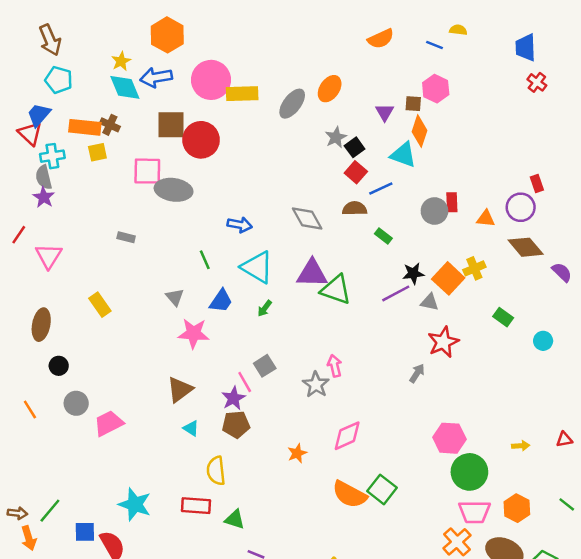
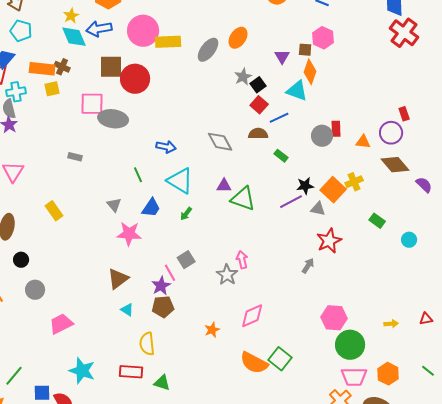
red cross: (537, 82) -> (404, 33), size x1.8
purple triangle: (312, 273) -> (224, 186), size x0.6
pink trapezoid: (109, 423) -> (61, 324), moved

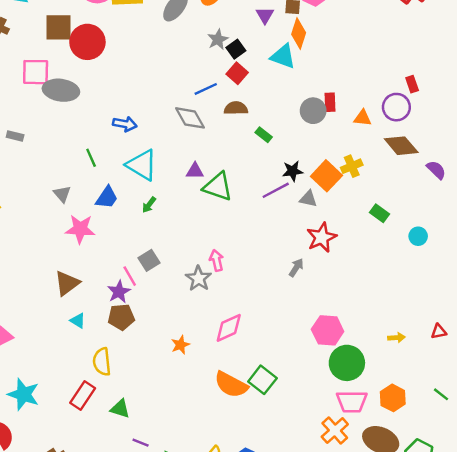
blue line: (279, 118) -> (206, 89), moved
red rectangle: (131, 372) -> (83, 395), turned -60

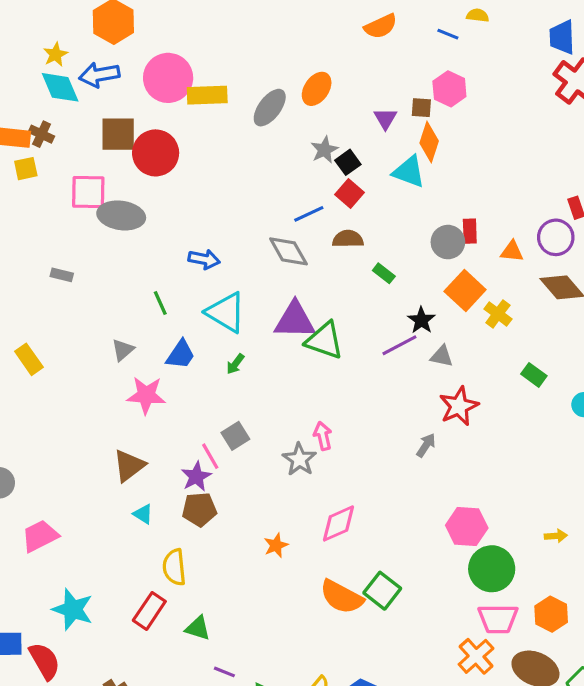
yellow cross: (352, 166) -> (498, 314), turned -30
purple triangle: (195, 171) -> (295, 320), size x1.8
black star: (293, 171) -> (421, 320), turned -30
orange square: (326, 176) -> (465, 291), moved
gray triangle: (62, 194) -> (123, 350), turned 30

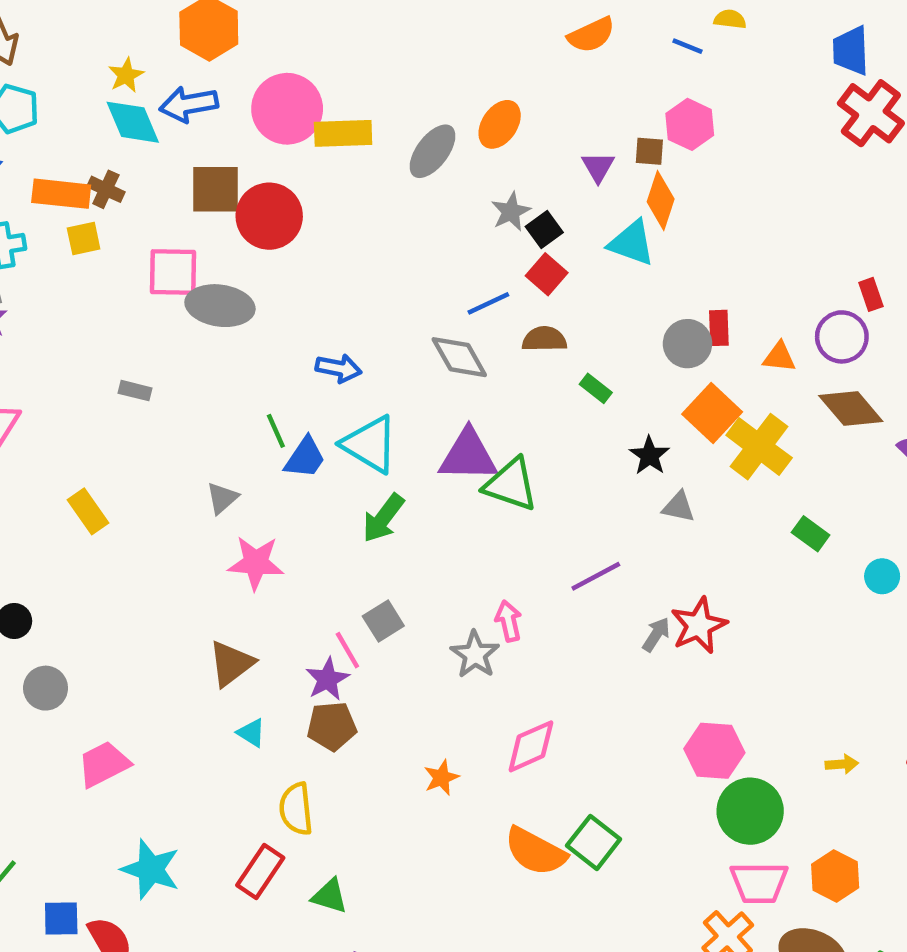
yellow cross: (498, 314) -> (759, 447), size x1.6
purple line: (399, 345) -> (596, 576), moved
blue trapezoid: (181, 355) -> (305, 458), moved
green arrow: (235, 364) -> (383, 518), size x1.6
red star: (459, 406) -> (699, 625), moved

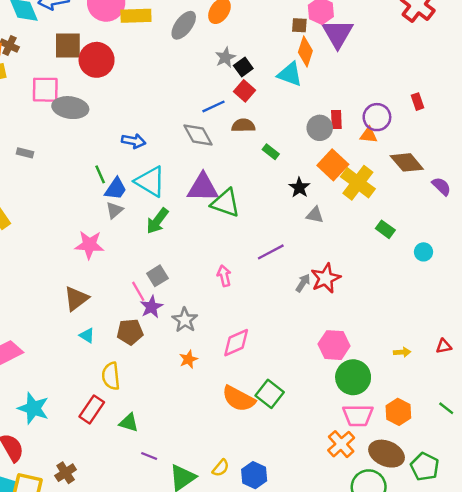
purple triangle: (598, 167) -> (338, 34), moved, size x1.8
purple circle: (842, 337) -> (377, 117), moved
gray triangle: (222, 498) -> (114, 210), moved
gray star: (475, 655) -> (185, 320), moved
purple star: (327, 679) -> (151, 307), moved

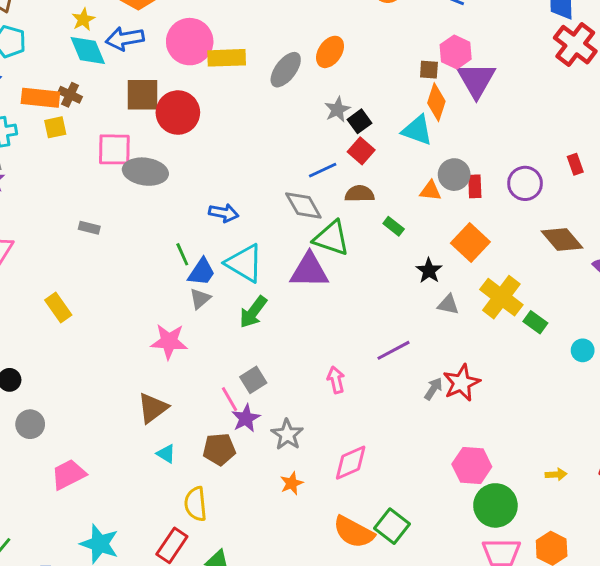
gray circle: (320, 128) -> (454, 175), moved
orange triangle: (369, 135) -> (430, 191), moved
yellow cross: (358, 183) -> (501, 297), moved
green triangle: (225, 203) -> (331, 238), moved

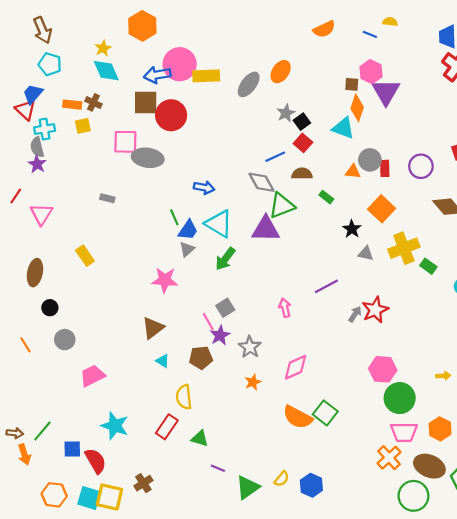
blue arrow: (125, 39) -> (157, 75), moved
orange rectangle: (40, 98) -> (72, 105), size x0.7
green triangle: (331, 238) -> (282, 206), turned -40
yellow cross: (501, 297) -> (404, 248), turned 32

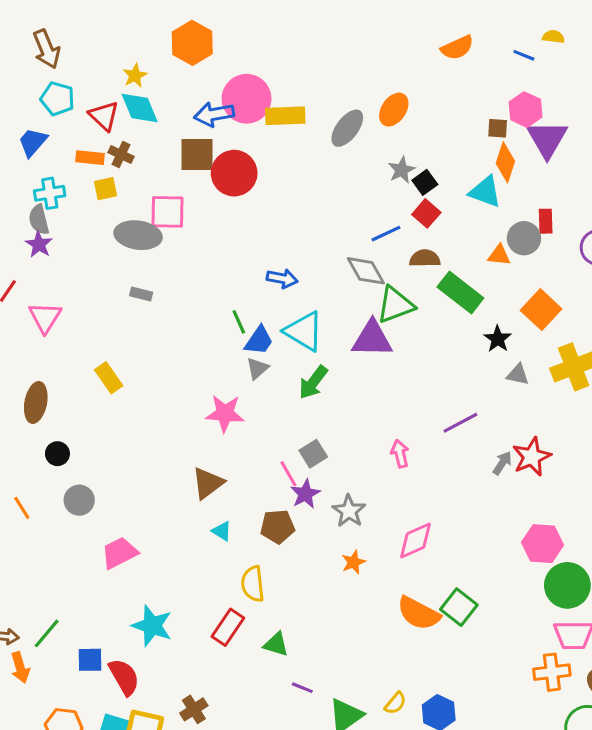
red triangle: (25, 110) -> (104, 116), moved
gray ellipse: (148, 158) -> (138, 235), moved
red rectangle: (385, 168) -> (546, 221), moved
green rectangle: (326, 197) -> (460, 292), size x2.0
orange cross: (389, 458) -> (552, 672), turned 35

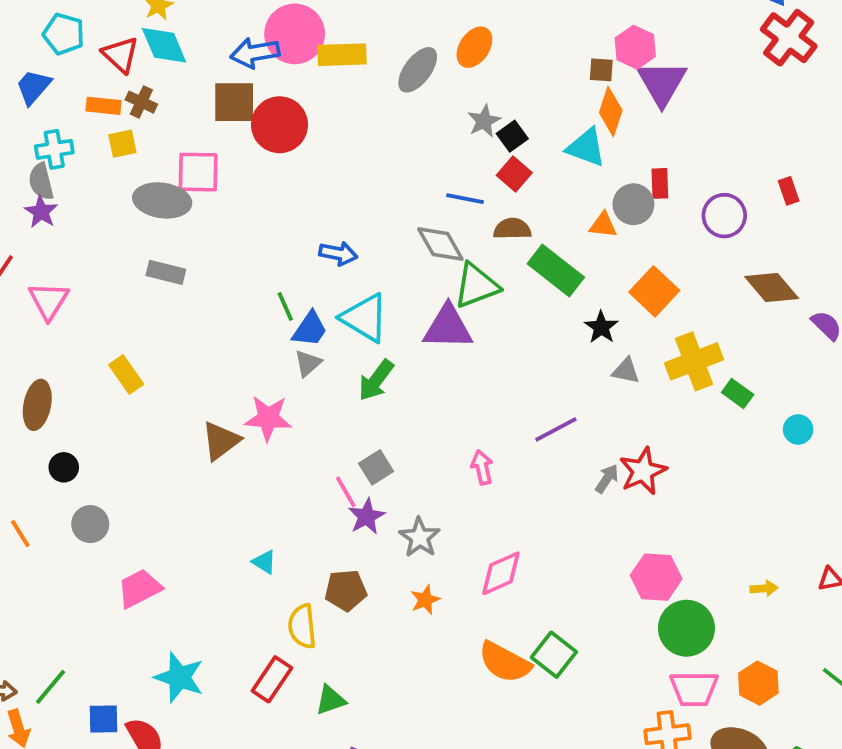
blue line: (386, 234) -> (465, 199), turned 36
gray rectangle: (141, 294) -> (166, 272), size x1.4
brown triangle: (208, 483) -> (221, 441), moved
brown pentagon: (278, 526) -> (346, 590), moved
green triangle: (276, 644) -> (331, 700), turned -36

